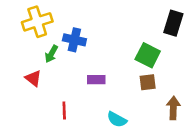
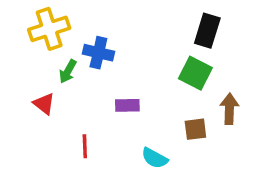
black rectangle: (173, 23) -> (207, 31), moved
brown square: (148, 82) -> (195, 129), moved
brown arrow: (173, 108) -> (229, 109), moved

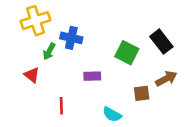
black rectangle: (207, 31) -> (161, 42), moved, turned -55
green square: (195, 73) -> (127, 53), moved
brown arrow: (229, 109) -> (166, 79), turned 60

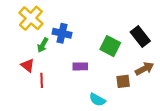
yellow cross: (35, 21) -> (31, 18), turned -30
red line: (61, 106) -> (42, 80), moved

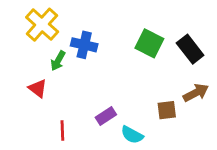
green square: (110, 46) -> (149, 43), moved
purple rectangle: (80, 66) -> (106, 116), moved, turned -32
red line: (42, 80) -> (62, 130), moved

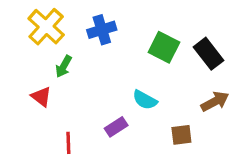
blue cross: (84, 45) -> (102, 30), moved, turned -30
brown square: (167, 110) -> (181, 135), moved
cyan semicircle: (132, 135) -> (145, 100), moved

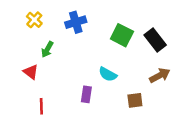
yellow cross: (46, 27) -> (34, 20), size x0.6
purple rectangle: (116, 127) -> (86, 94), turned -49
red line: (68, 143) -> (41, 106), moved

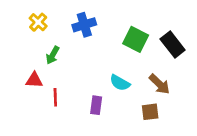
red triangle: (31, 72) -> (34, 80), turned -35
brown arrow: (160, 75) -> (159, 84), moved, turned 72
red line: (41, 106) -> (55, 97), moved

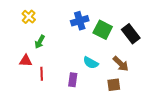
blue cross: (84, 25) -> (80, 21), moved

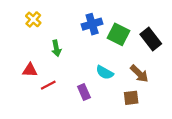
green arrow: (40, 42) -> (56, 48), moved, turned -40
red line: (42, 74) -> (48, 85), turned 64
purple rectangle: (73, 80) -> (84, 92), turned -32

